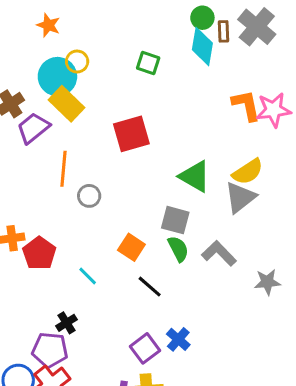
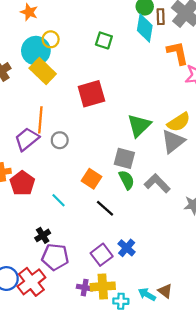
orange L-shape: (246, 105) -> (178, 53), moved
purple trapezoid: (33, 128) -> (27, 139), moved
green triangle: (195, 176) -> (139, 125), turned 45
purple pentagon: (50, 350) -> (55, 257), moved

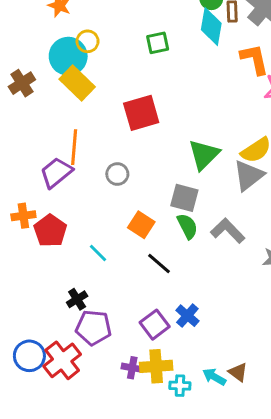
green square: (104, 40) -> (158, 43), turned -30
gray circle: (60, 140) -> (117, 174), moved

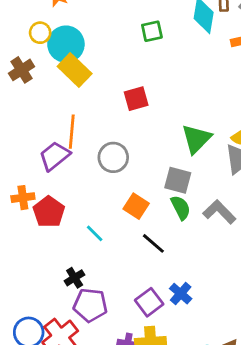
yellow circle: (88, 41) -> (40, 33), moved
red square: (141, 113) -> (136, 99), size x0.7
gray circle: (117, 174) -> (113, 157), size x1.4

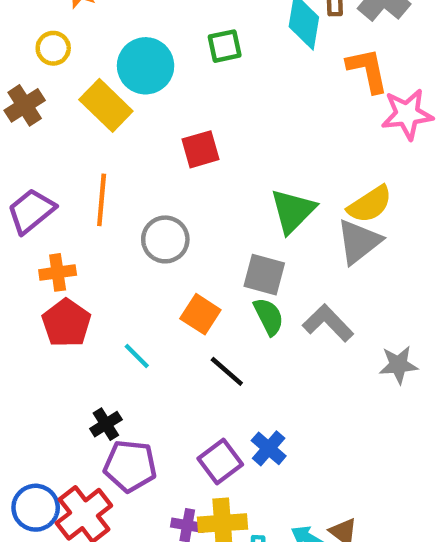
cyan circle: (66, 44) -> (146, 66), moved
purple trapezoid: (54, 156) -> (31, 211), moved
orange cross: (23, 198) -> (58, 272), moved

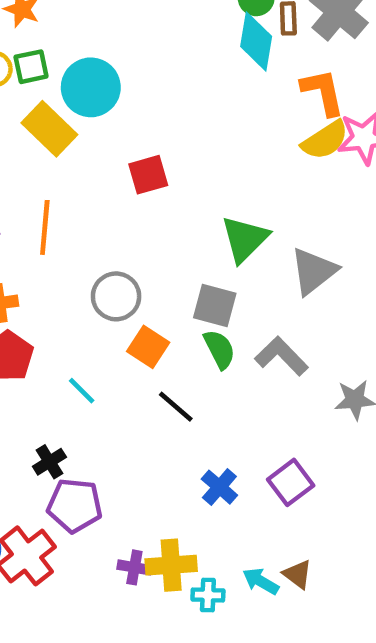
green square: (225, 46) -> (31, 67), moved
yellow semicircle: (370, 204) -> (325, 140), moved
gray circle: (165, 239) -> (116, 296), moved
purple square: (220, 462) -> (291, 482), moved

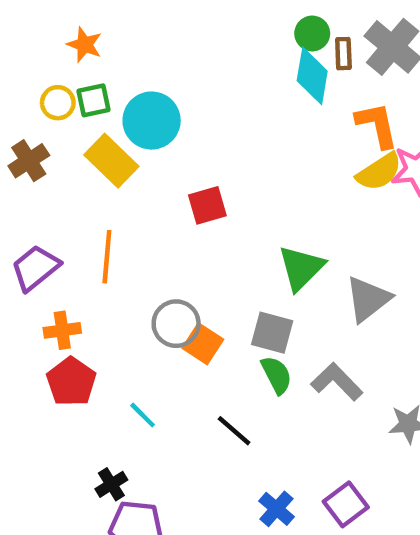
orange square: (148, 347) -> (203, 344), moved

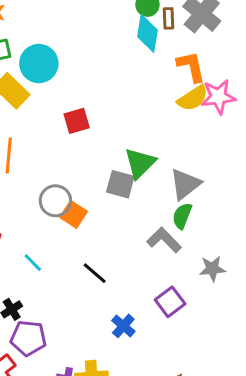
gray square: (272, 333) -> (120, 184), moved
green semicircle: (277, 375) -> (182, 216), moved, turned -132
purple square: (346, 504) -> (170, 302), moved

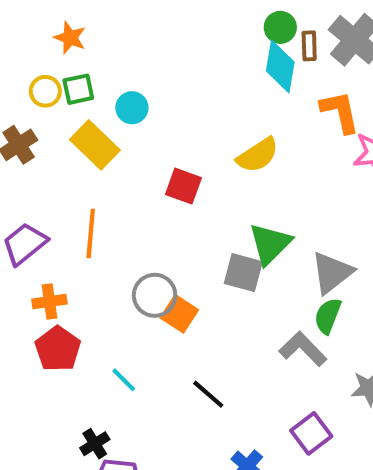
cyan circle: (39, 64) -> (132, 108), size x0.6
yellow semicircle: (193, 98) -> (258, 155), moved
red square: (77, 121) -> (183, 186), turned 36

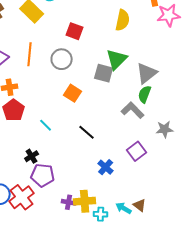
yellow semicircle: (258, 155) -> (123, 20), moved, turned -45
gray circle: (155, 295) -> (62, 59), moved

